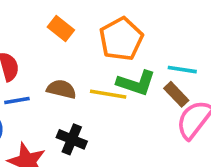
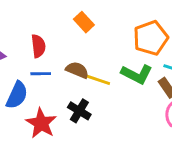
orange pentagon: (121, 39) -> (151, 38), moved
yellow line: (108, 94) -> (96, 79), moved

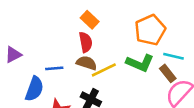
red semicircle: (38, 46) -> (86, 42), moved
yellow line: (96, 79) -> (104, 70), turned -40

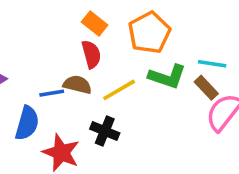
orange pentagon: (150, 30) -> (149, 33), moved
brown semicircle: (87, 63) -> (77, 85), moved

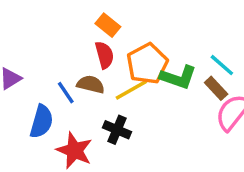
orange pentagon: (149, 33) -> (147, 64), moved
cyan line: (212, 64) -> (222, 65), turned 32
blue line: (52, 93) -> (66, 93), turned 65

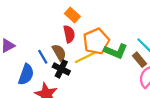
brown semicircle: (91, 84) -> (59, 52), turned 42
black cross: (117, 130) -> (61, 69), moved

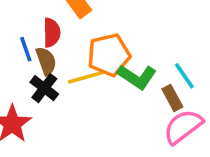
red semicircle: (69, 34) -> (52, 33), moved
blue line: (43, 57) -> (26, 49), moved

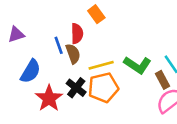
orange pentagon: (109, 55) -> (103, 88), moved
black cross: (44, 88) -> (76, 88), moved

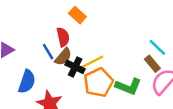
brown semicircle: (73, 54) -> (63, 57), turned 72
green L-shape: (137, 65) -> (128, 86), moved
black cross: (76, 88) -> (75, 67), moved

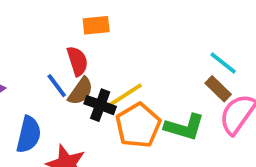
orange rectangle: (77, 15) -> (96, 25), turned -42

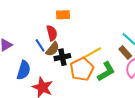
yellow line: (125, 95) -> (92, 53), moved
black cross: (100, 105) -> (62, 57), turned -35
green L-shape: (184, 127) -> (106, 72), turned -50

